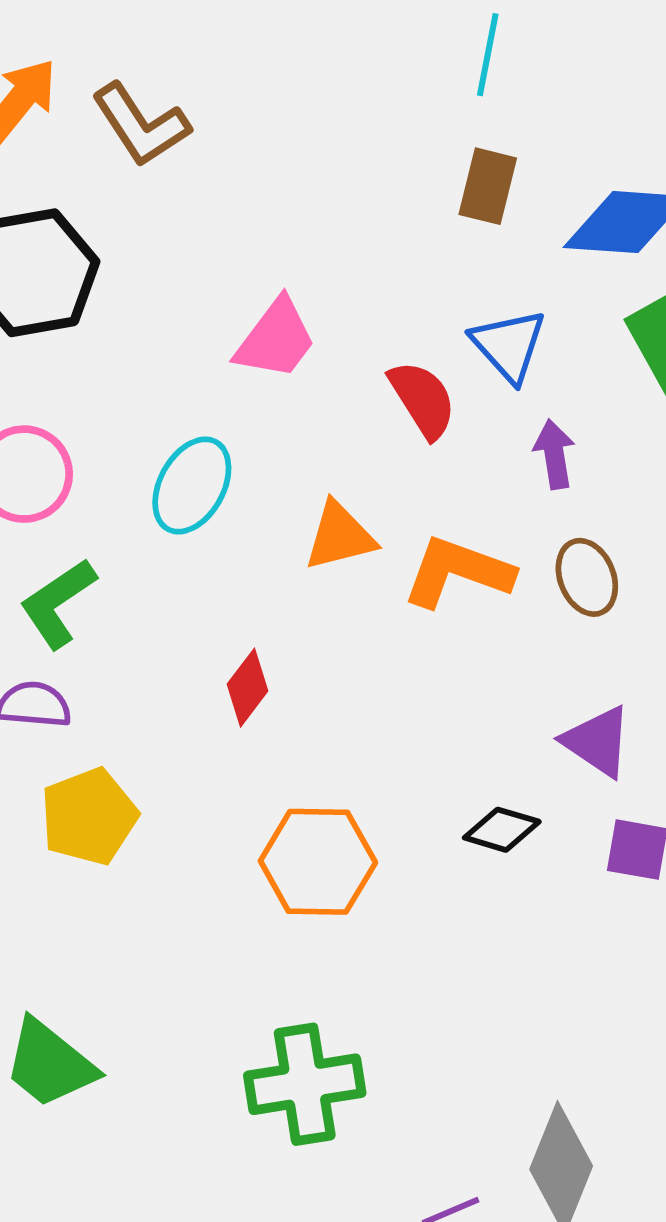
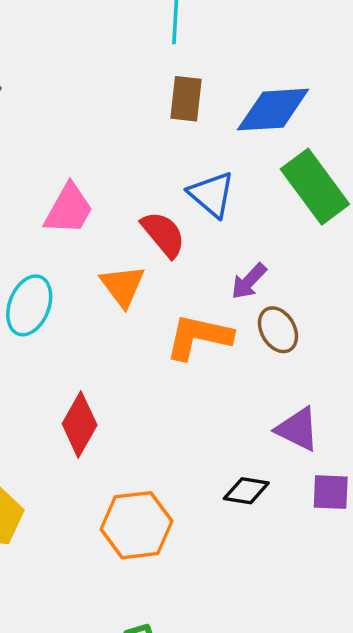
purple arrow: (554, 454) -> (249, 281), moved, turned -120
orange triangle: (340, 536) -> (123, 286), moved, turned -45
red diamond: (248, 688) -> (80, 424), size x1.4

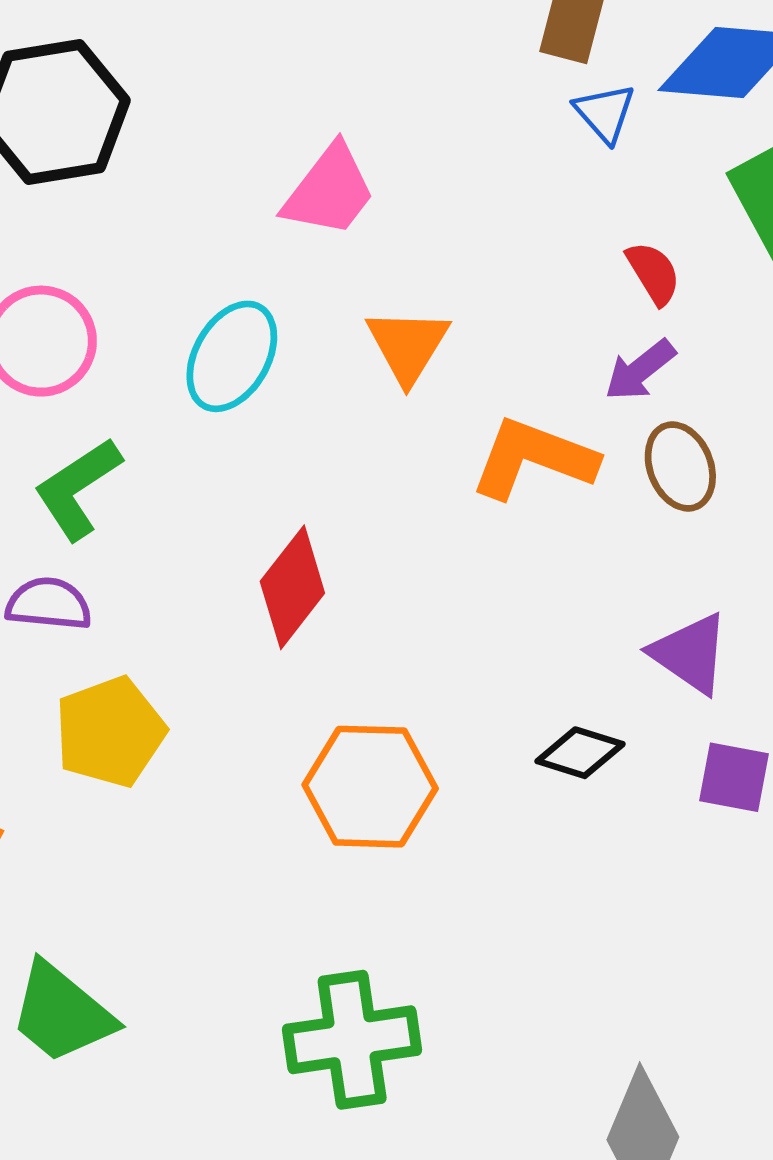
blue triangle: (212, 194) -> (605, 113), moved, size x0.7
red semicircle: (163, 234) -> (653, 273), moved, size x0.7

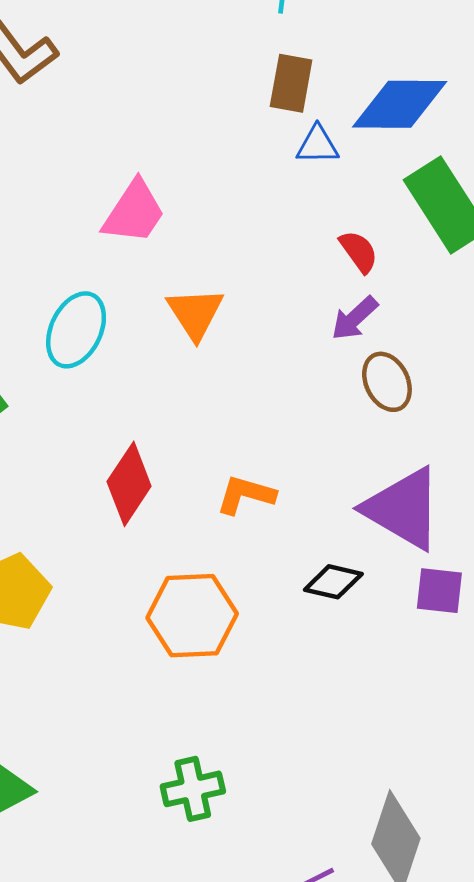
blue triangle: (605, 113) -> (317, 145), turned -45
orange L-shape: (533, 458) -> (246, 495), moved, size x0.7
purple triangle: (690, 653) -> (403, 509), size x1.5
green cross: (352, 1040) -> (193, 789), size x0.7

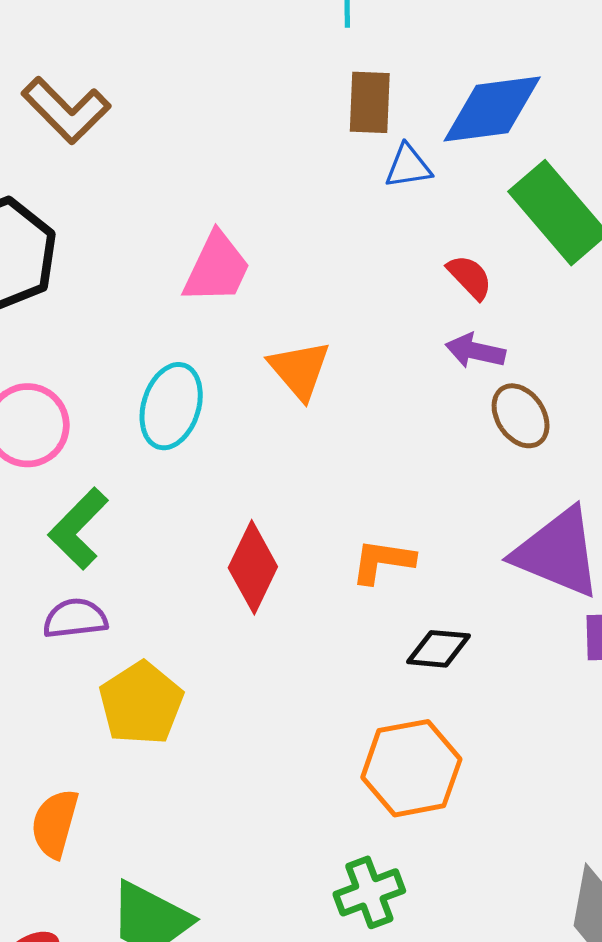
purple arrow: (355, 318) -> (475, 351), turned 63
black diamond: (333, 582) -> (439, 649), moved
orange hexagon: (192, 616) -> (411, 768), moved

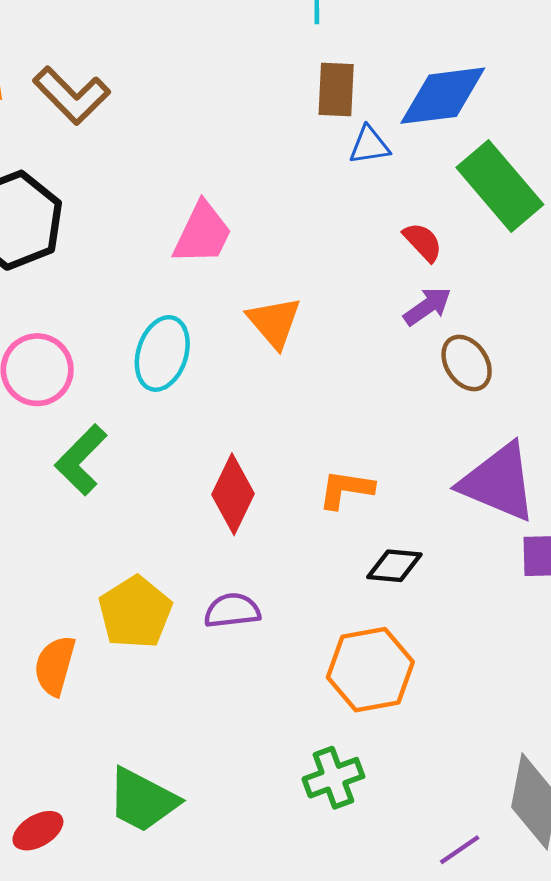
purple arrow: (475, 351) -> (427, 306), turned 132
purple semicircle: (75, 618) -> (232, 611), moved
orange semicircle: (55, 823) -> (55, 666), moved

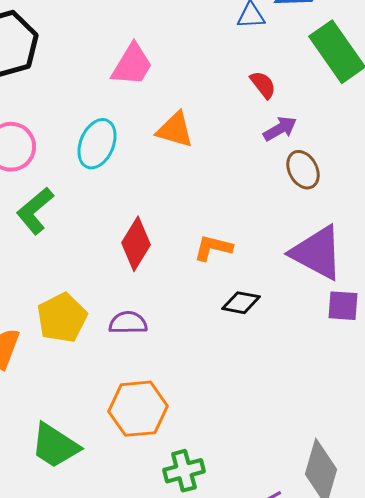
red semicircle: (423, 242) -> (263, 85), moved
orange triangle: (274, 322) -> (175, 130), turned -39
orange hexagon: (370, 670) -> (138, 409), moved
green cross: (333, 778) -> (184, 471), moved

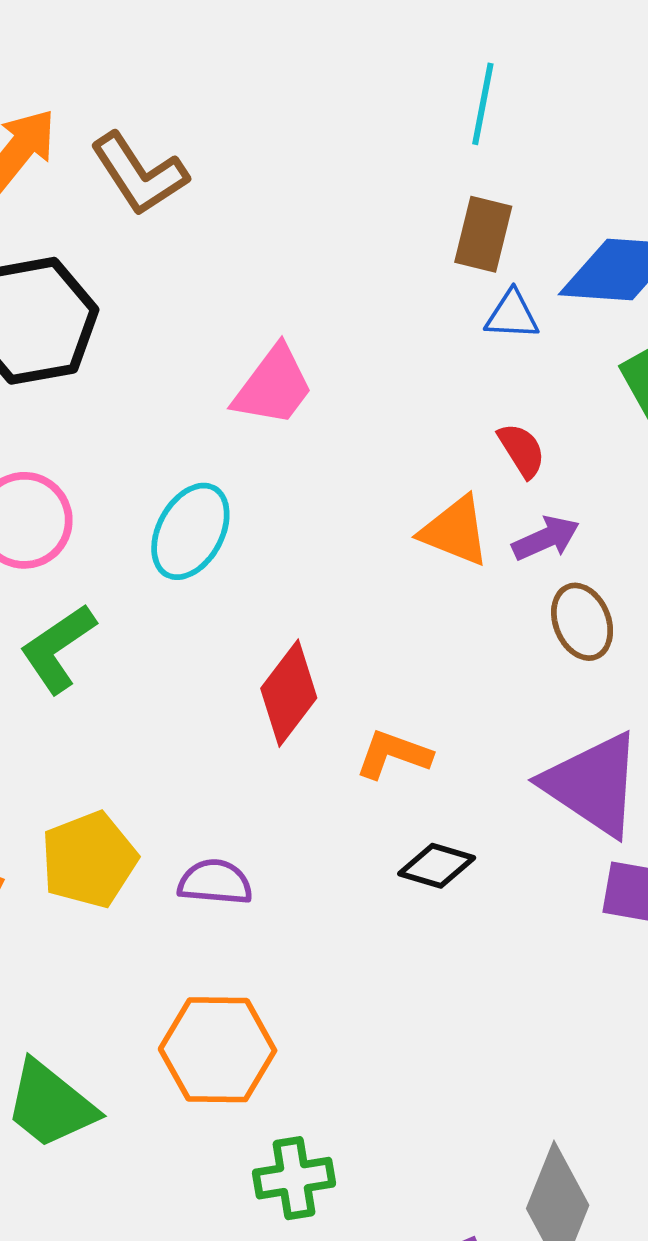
orange triangle: (175, 130) -> (455, 531), moved
red diamond: (136, 244) -> (289, 693), moved

